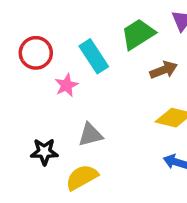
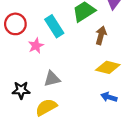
brown arrow: (164, 70) -> (101, 35), turned -54

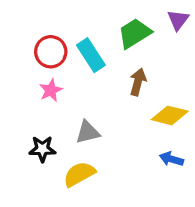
red circle: (15, 24) -> (51, 52), moved
brown arrow: (101, 35) -> (138, 82), moved
pink star: (36, 46) -> (51, 90), moved

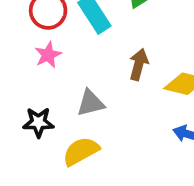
brown arrow: (138, 82) -> (139, 64), moved

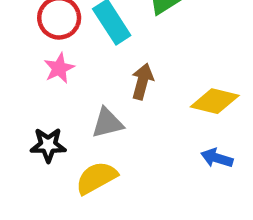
brown arrow: (139, 64) -> (142, 81), moved

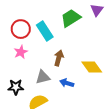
yellow diamond: (215, 101) -> (92, 67), turned 40
blue arrow: (217, 158) -> (67, 83), moved

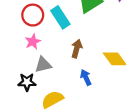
gray triangle: (43, 77) -> (43, 65), moved
blue arrow: (67, 83) -> (86, 77), turned 48

